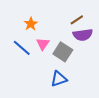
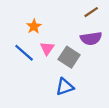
brown line: (77, 20) -> (91, 12), moved

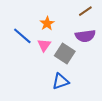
orange star: (34, 26) -> (47, 23), moved
blue line: (24, 53) -> (22, 36), moved

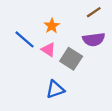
pink triangle: (44, 45) -> (48, 50), turned -32
blue triangle: (61, 81) -> (55, 89), moved

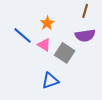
brown line: (94, 12) -> (85, 11), turned -40

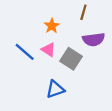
brown line: (85, 11) -> (83, 12), moved
blue line: (23, 35) -> (25, 52), moved

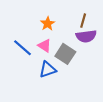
brown line: (83, 12) -> (83, 21), moved
blue triangle: (55, 89) -> (48, 70), moved

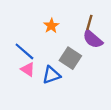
purple semicircle: (86, 36) -> (93, 39), turned 48
pink triangle: (44, 46) -> (28, 69), moved

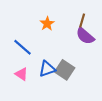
gray square: (70, 58) -> (65, 70), moved
pink triangle: (28, 69) -> (21, 74), moved

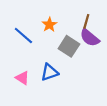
blue line: (22, 47) -> (23, 35), moved
gray square: (65, 70) -> (69, 46), moved

